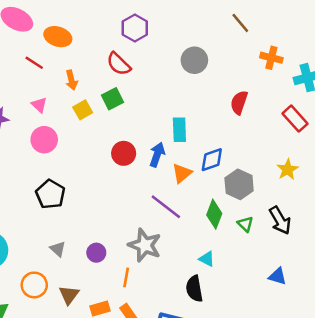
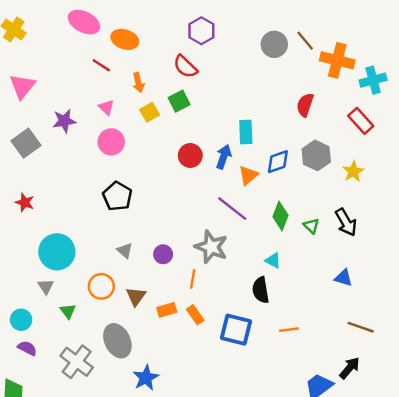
brown line: (240, 23) -> (305, 41), moved
orange cross: (271, 58) -> (337, 60), size x1.5
gray circle: (194, 60) -> (274, 44), moved
gray hexagon: (239, 184) -> (316, 155), moved

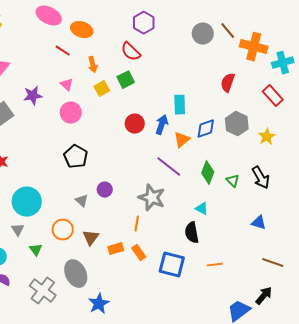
purple circle: (163, 254) -> (105, 190), moved

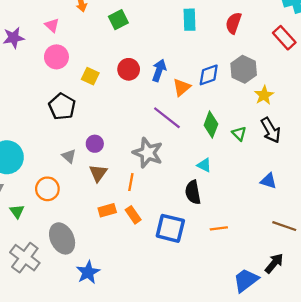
yellow square: (102, 89) -> (90, 76), moved, turned -35
cyan rectangle: (180, 105) -> (190, 20), moved
yellow star: (267, 137) -> (264, 95), moved
brown triangle: (91, 238) -> (98, 173), moved

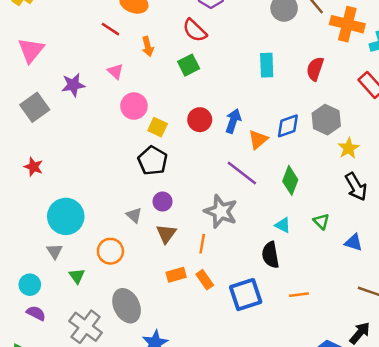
pink circle: (56, 57) -> (134, 106), moved
black pentagon: (62, 107) -> (153, 161), moved
green triangle: (239, 134) -> (321, 221), moved
blue square: (170, 228) -> (246, 295), turned -32

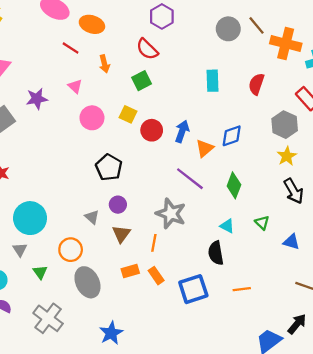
gray hexagon: (326, 120) -> (285, 125), moved
yellow square: (158, 127) -> (128, 114), moved
gray ellipse: (127, 306) -> (87, 282), moved

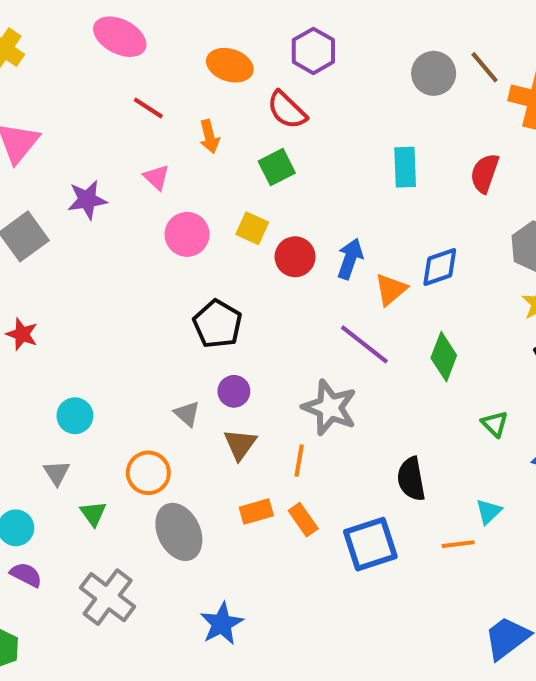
orange ellipse: (92, 24) -> (230, 65), moved
cyan circle: (30, 218) -> (75, 416), size x0.6
cyan triangle: (227, 226) -> (489, 512), moved, turned 49

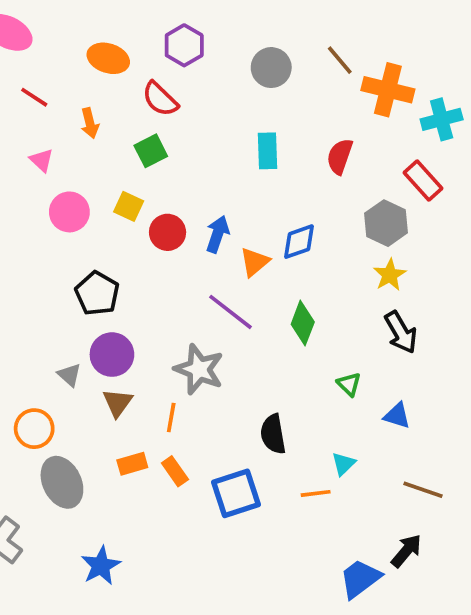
gray circle: (434, 73) -> (271, 68), moved
purple circle: (234, 391) -> (112, 355), size x1.5

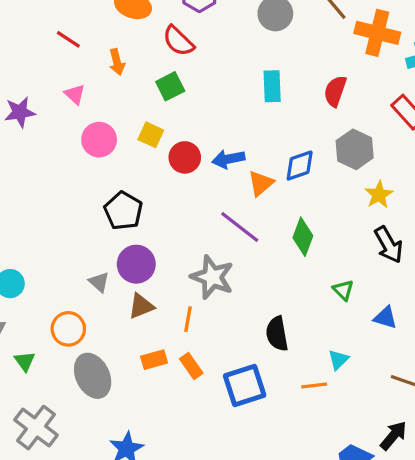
gray hexagon: (386, 223) -> (355, 149), moved
blue arrow: (218, 234) -> (228, 159), turned -120
brown triangle: (118, 403) -> (141, 306), turned 32

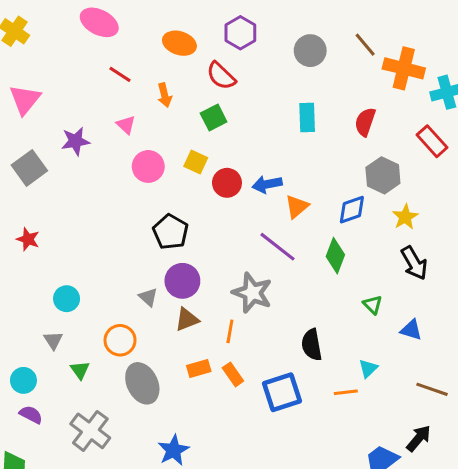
blue diamond: (300, 166) -> (352, 210), moved

